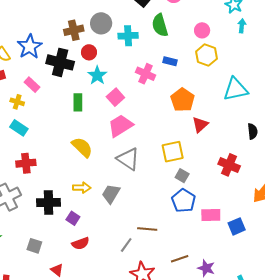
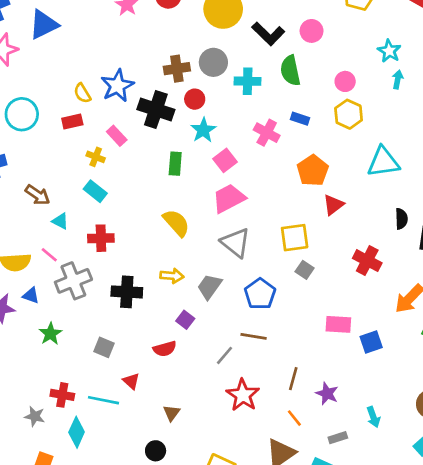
blue pentagon: (184, 201) -> (260, 294), moved
purple square: (73, 218) -> (185, 320), moved
brown line: (180, 259) -> (293, 379), turned -60

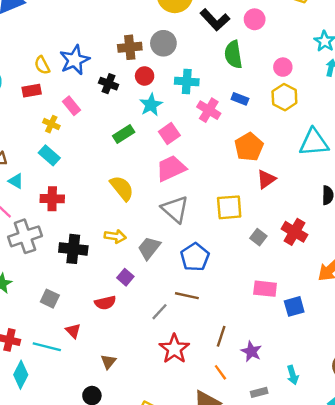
cyan cross: (248, 81) -> (187, 81), moved
black cross: (156, 110) -> (109, 84), size x0.6
green rectangle: (175, 164) -> (124, 134), turned 50
gray square: (305, 270) -> (258, 237), moved

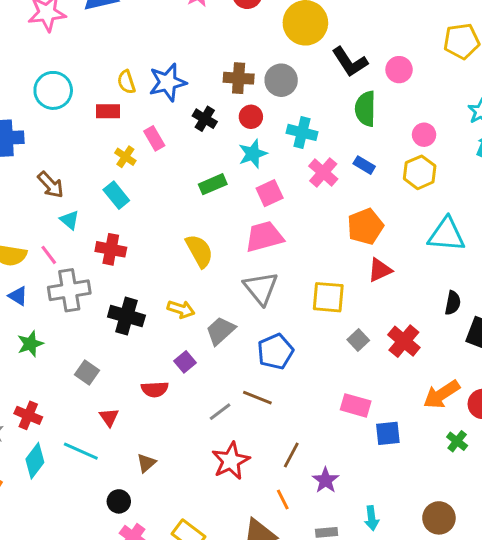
cyan line: (47, 347) -> (81, 451), moved

